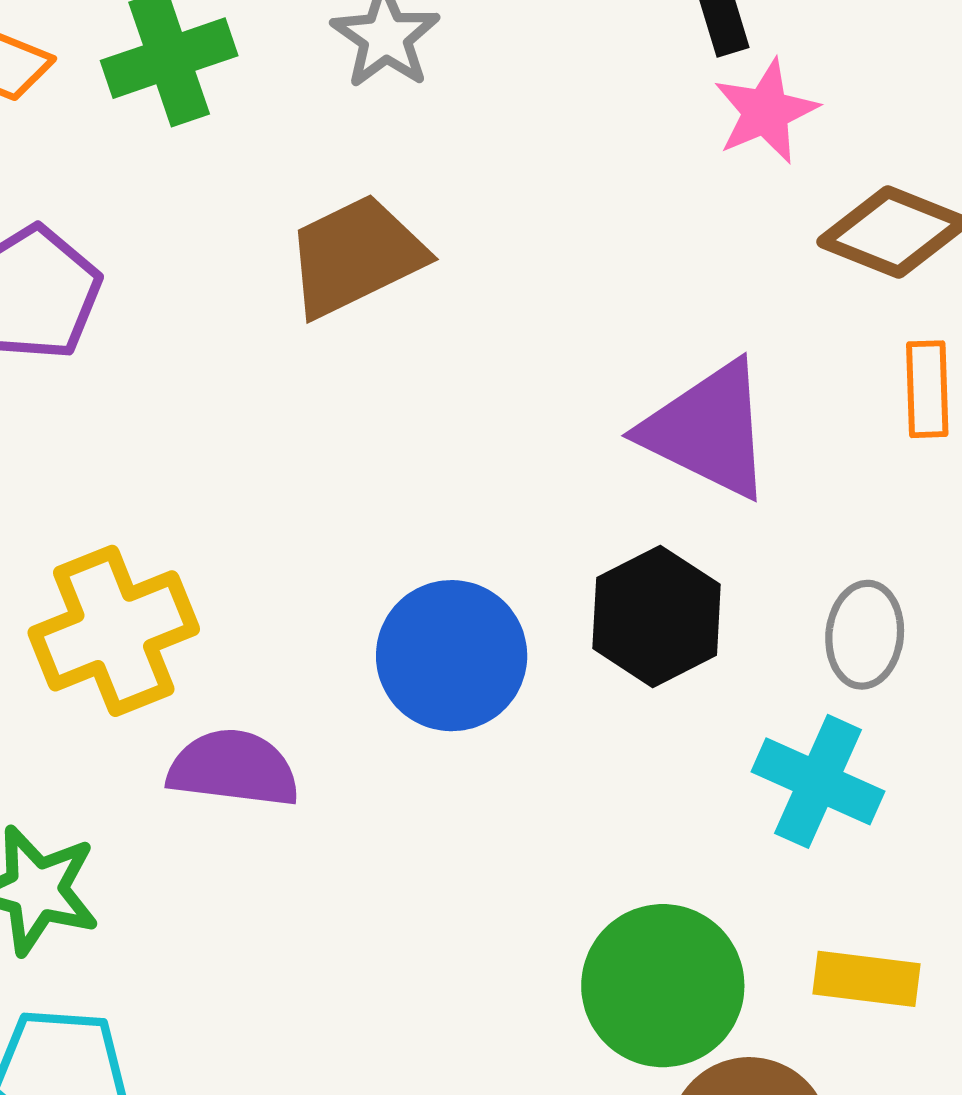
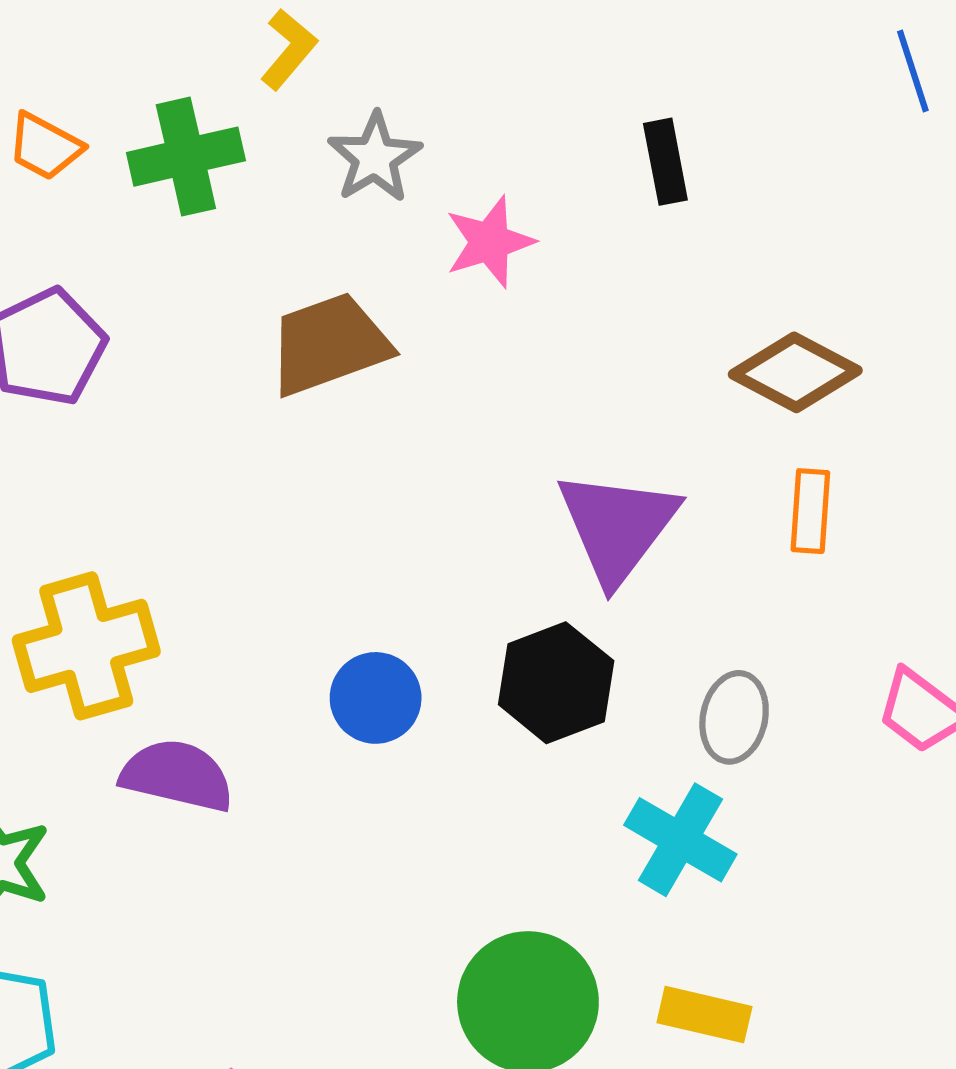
pink star: (766, 111) -> (490, 242), moved
purple triangle: (708, 430) -> (617, 526), turned 35
blue circle: (452, 656) -> (376, 698), size x0.7

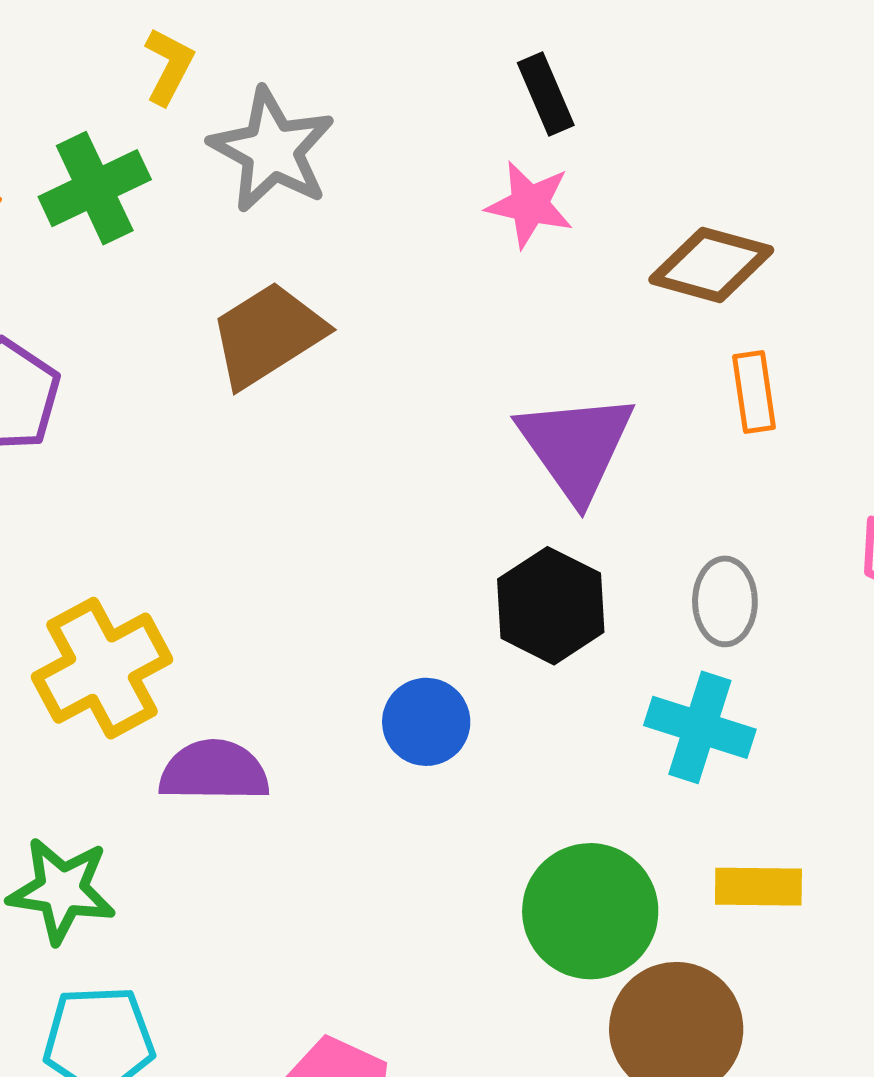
gray star: (375, 158) -> (272, 150), size x1.4
pink star: (490, 242) -> (530, 205), moved, turned -30
blue circle: (376, 698) -> (426, 722), moved

